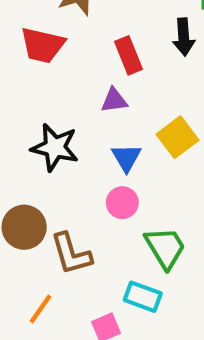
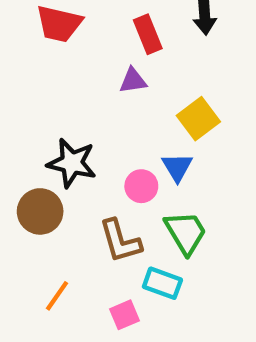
black star: (55, 147) -> (72, 163), moved
blue triangle: (126, 158) -> (177, 167), moved
brown L-shape: (71, 254) -> (120, 241), moved

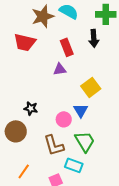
black star: (72, 163) -> (31, 108), size x0.6

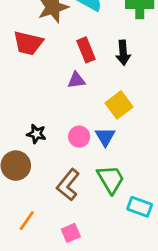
black arrow: (94, 38) -> (123, 53), moved
pink circle: (64, 119) -> (79, 137), moved
brown L-shape: (54, 145) -> (68, 185), turned 55
cyan rectangle: (74, 165) -> (140, 207), moved

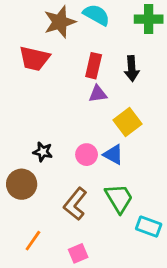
red rectangle: (86, 50) -> (94, 66), turned 35
purple triangle: (76, 80) -> (98, 94), moved
blue triangle: (105, 137) -> (113, 155), turned -30

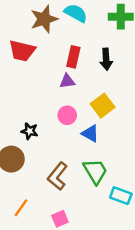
purple triangle: (98, 94) -> (67, 81), moved
pink circle: (87, 155) -> (67, 115), moved

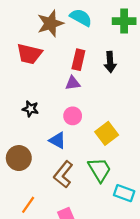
yellow square: (103, 106) -> (107, 133), moved
black star: (29, 131) -> (30, 109), moved
blue triangle: (90, 134) -> (57, 140), moved

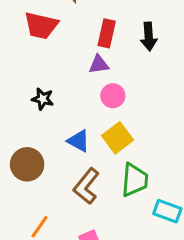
pink circle: (73, 116) -> (113, 96), moved
yellow square: (107, 133) -> (118, 138), moved
green trapezoid: (100, 170) -> (135, 180), turned 36

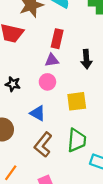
black arrow: (149, 36) -> (86, 59), moved
pink circle: (113, 96) -> (47, 82), moved
yellow square: (118, 138) -> (77, 101), moved, turned 30

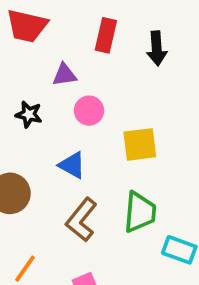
black arrow: (86, 59) -> (157, 48), moved
purple triangle: (52, 60) -> (65, 75), moved

